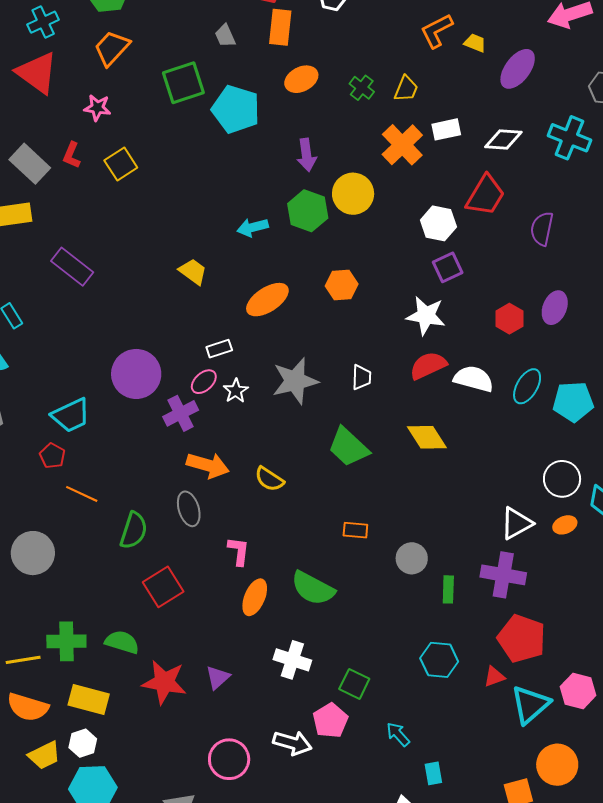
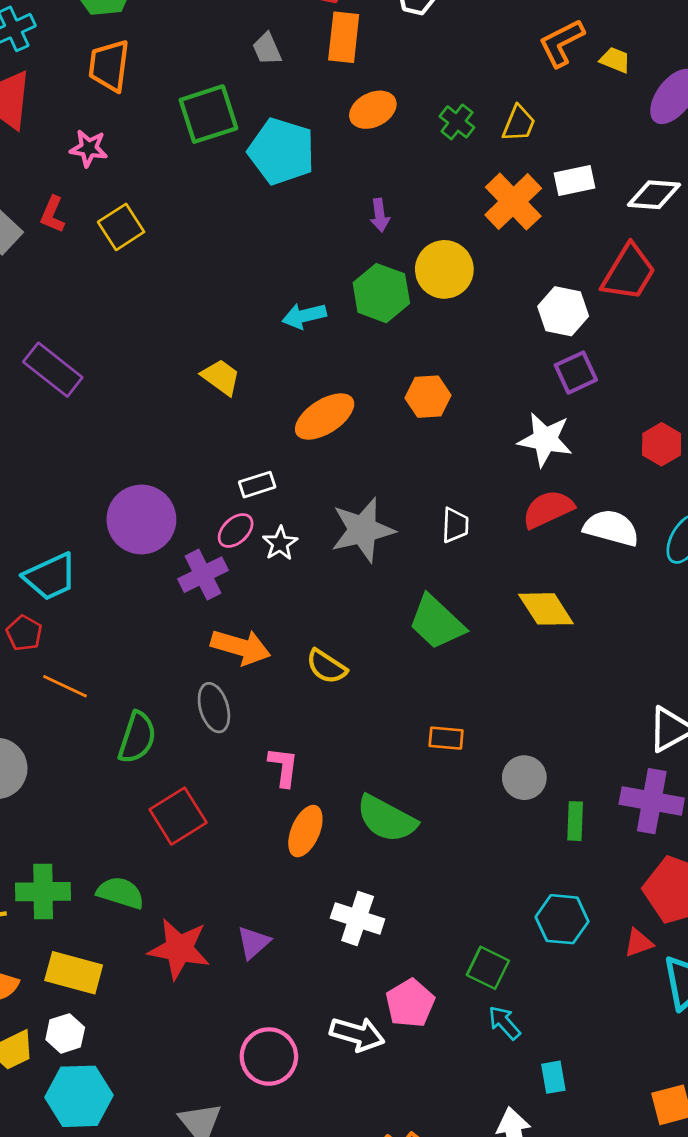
orange trapezoid: (112, 48) -> (109, 66), turned -36
purple arrow: (307, 155) -> (380, 215), size x0.7
green square: (354, 684) -> (488, 968), moved

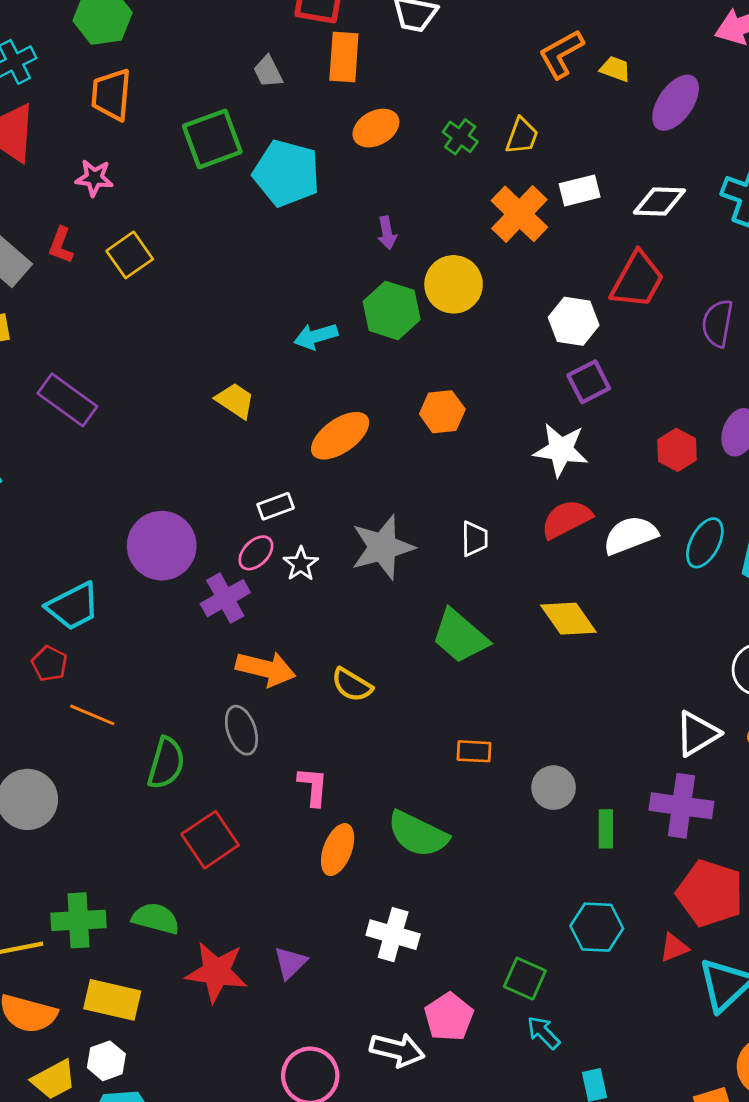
white semicircle: (611, 528) -> (630, 535), turned -34

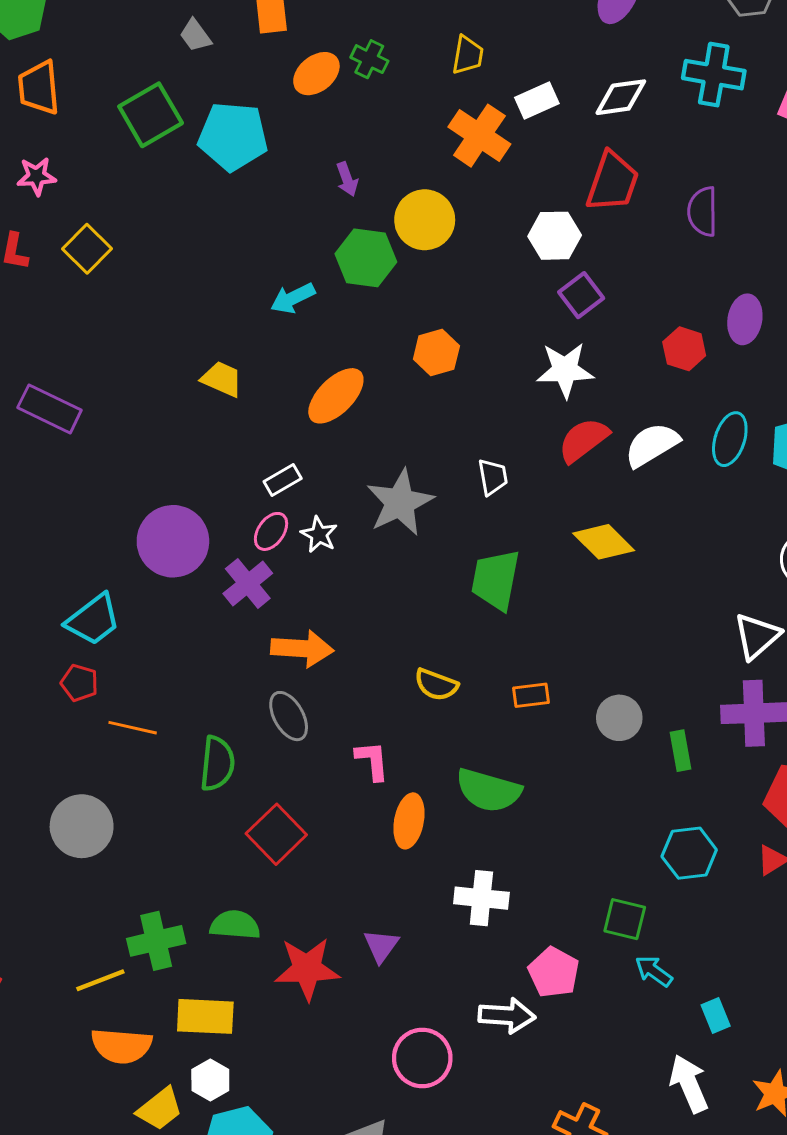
green cross: (460, 137) -> (369, 59), moved
green trapezoid: (460, 636) -> (496, 580), turned 70
yellow semicircle: (352, 685) -> (436, 685), moved

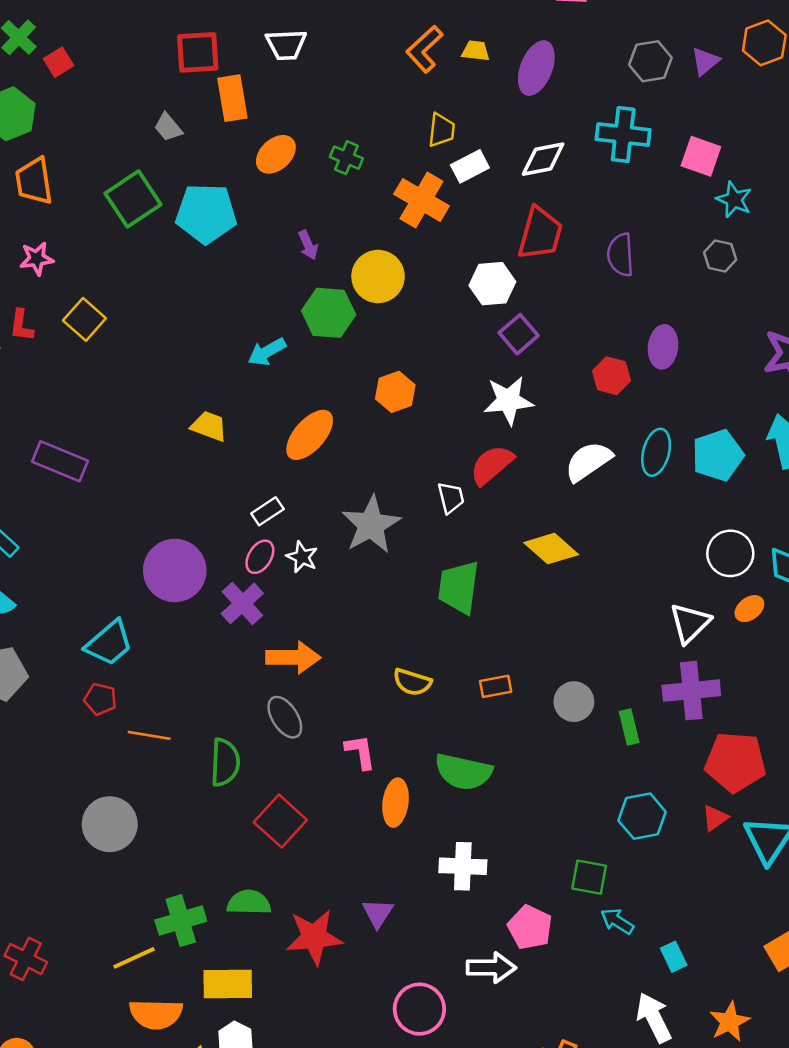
yellow trapezoid: (468, 55) -> (441, 130), moved
green cross: (369, 59) -> (346, 158), moved
red semicircle: (583, 440) -> (492, 465), moved

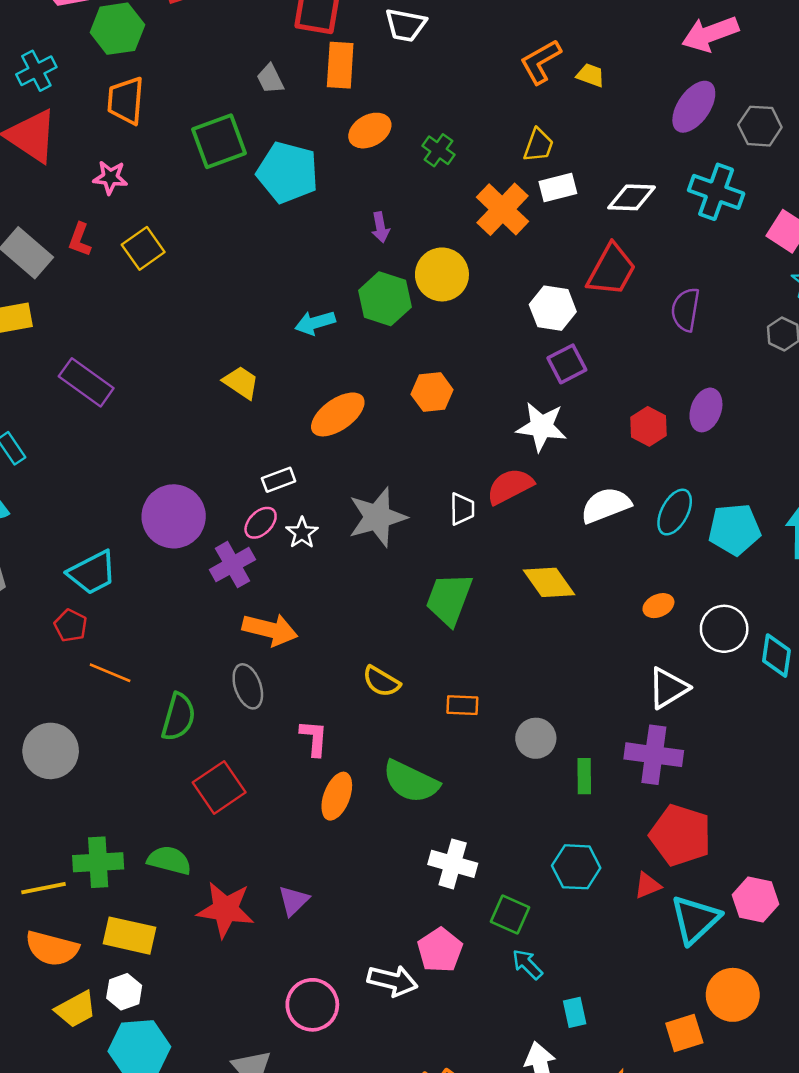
purple ellipse: (536, 68) -> (694, 107), moved
orange ellipse: (749, 609) -> (658, 606), moved
white cross: (463, 866) -> (453, 864), moved

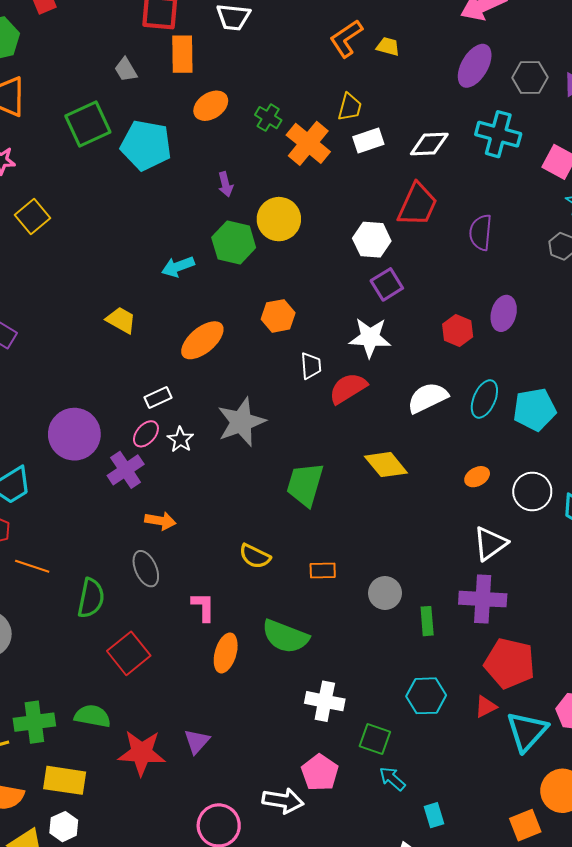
orange cross: (502, 209) -> (308, 143), moved
white trapezoid: (462, 509) -> (311, 366), moved
orange arrow: (270, 630) -> (160, 521), size x0.7

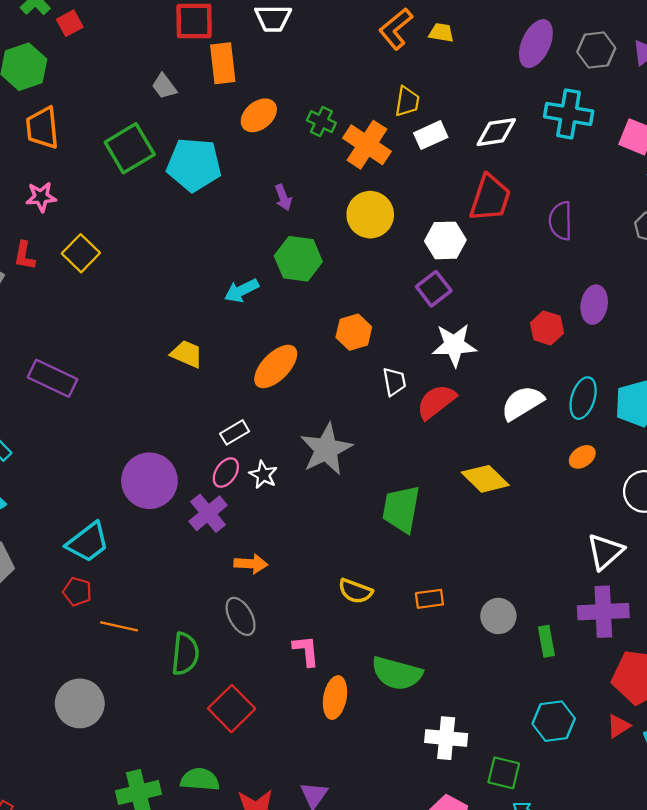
yellow circle: (279, 219) -> (370, 215), moved
purple square: (387, 284) -> (434, 289), moved
orange ellipse: (477, 477) -> (582, 457), moved

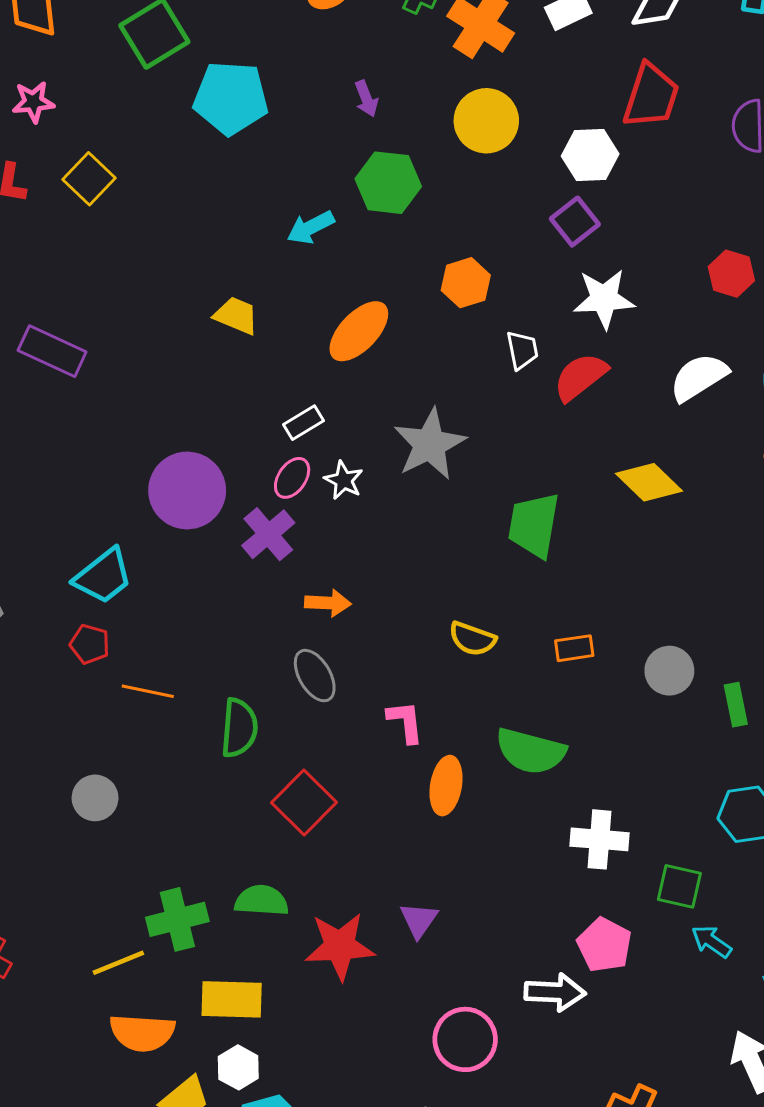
cyan pentagon: (194, 165) -> (231, 98), moved
gray circle: (80, 703) -> (95, 798), size x0.7

